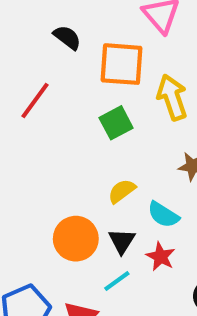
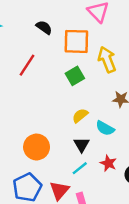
orange circle: (76, 239) -> (37, 147), moved
red star: (161, 257) -> (108, 163), moved

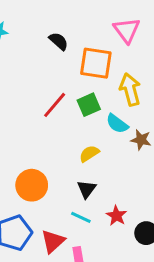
red line: (27, 65) -> (55, 105), moved
cyan semicircle: (105, 128) -> (117, 124), moved
cyan line: (80, 168) -> (81, 217), turned 56

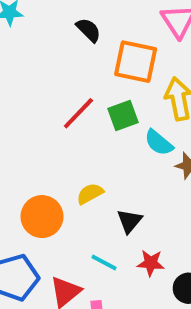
yellow semicircle: (89, 154) -> (90, 194), moved
black triangle: (87, 189) -> (129, 221), moved
red star: (116, 216) -> (151, 263), turned -30

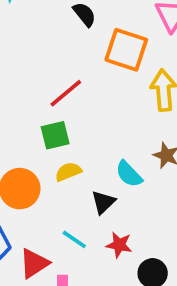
green square: (123, 115) -> (55, 135), moved
cyan semicircle: (159, 143) -> (129, 174), moved

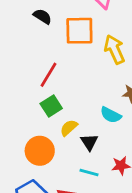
black triangle: (103, 202) -> (89, 142), moved

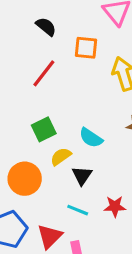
orange square: (79, 31) -> (86, 48), size x0.7
red line: (49, 75) -> (44, 73), moved
cyan semicircle: (111, 115) -> (91, 138), moved

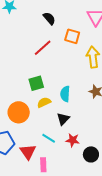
cyan semicircle: (91, 138) -> (65, 94), turned 49
black triangle: (82, 176) -> (63, 119), moved
red triangle: (50, 236) -> (28, 152), turned -30

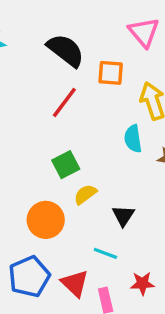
black semicircle: (49, 18) -> (66, 50), size x1.6
cyan semicircle: (65, 94) -> (133, 139), moved
red star: (73, 140) -> (142, 283), moved

